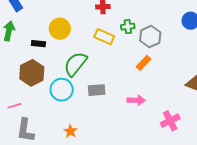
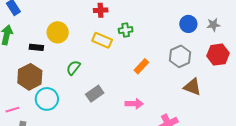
gray hexagon: (150, 37) -> (180, 56), moved
green semicircle: (75, 64) -> (73, 68), size x0.6
cyan circle: (62, 90) -> (47, 99), moved
gray rectangle: (97, 90) -> (95, 94), turned -30

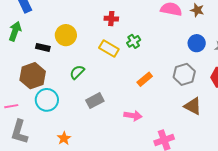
green cross: (126, 30) -> (134, 41), turned -32

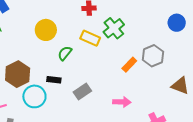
green cross: (134, 41) -> (114, 28), size x1.5
black rectangle: (43, 47) -> (54, 80), moved
green semicircle: (77, 72) -> (65, 53), moved
gray hexagon: (184, 74) -> (153, 56), moved

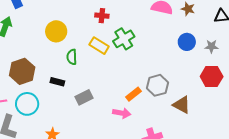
green semicircle: (65, 53) -> (72, 57), turned -49
gray hexagon: (153, 56) -> (157, 85), moved
orange rectangle: (129, 65) -> (134, 94), moved
cyan circle: (34, 96) -> (27, 104), moved

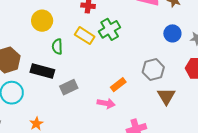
black rectangle: (57, 82) -> (42, 71), size x1.6
gray hexagon: (157, 85) -> (153, 70), moved
brown triangle: (182, 105) -> (166, 96), turned 30

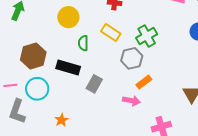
green cross: (110, 29) -> (147, 36), moved
gray hexagon: (153, 70) -> (132, 58), moved
gray rectangle: (69, 87) -> (94, 84), turned -36

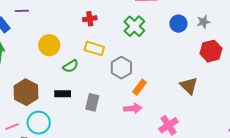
green cross: (147, 36) -> (134, 26), moved
green semicircle: (83, 43) -> (71, 66), turned -105
black rectangle: (68, 67) -> (63, 94), size x0.7

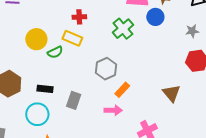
blue circle: (178, 24) -> (155, 17), moved
yellow rectangle: (94, 48) -> (72, 38), moved
green semicircle: (71, 66) -> (55, 52), moved
cyan circle: (39, 123) -> (37, 114), moved

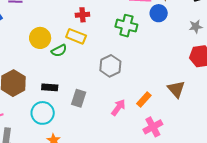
green cross: (123, 29) -> (126, 26), turned -35
orange rectangle: (122, 90) -> (144, 100), moved
pink arrow: (113, 110) -> (118, 107), turned -54

